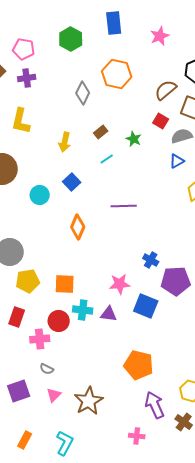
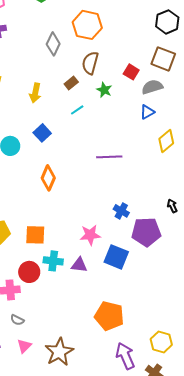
brown semicircle: (166, 90) -> (90, 63), moved, turned -35
purple line: (124, 206) -> (109, 157), moved

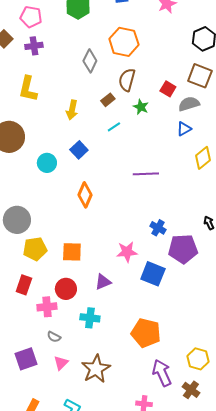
cyan cross: (53, 261) -> (90, 318), moved
purple triangle: (79, 265) -> (103, 282), moved, turned -30

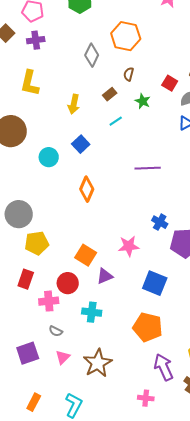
brown semicircle: (127, 80) -> (129, 74), size x0.6
orange square: (72, 252) -> (86, 255), moved, turned 30
blue square: (153, 274) -> (155, 283), moved

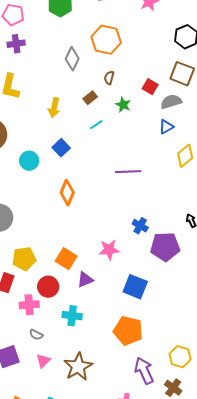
yellow pentagon: (37, 243) -> (24, 259), moved

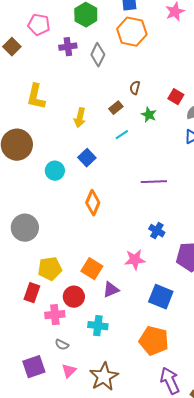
orange hexagon: (106, 40) -> (132, 32), moved
purple cross: (16, 44) -> (68, 47), moved
gray diamond: (72, 59) -> (98, 55), moved
blue cross: (140, 226) -> (157, 231), moved

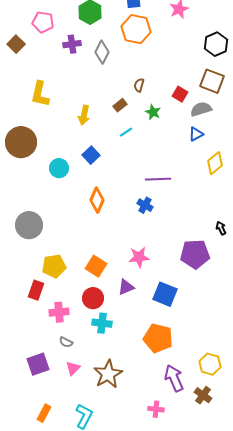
blue cross: (157, 231) -> (145, 205), moved
purple triangle: (111, 290) -> (126, 287), moved
red circle: (74, 297) -> (93, 298), moved

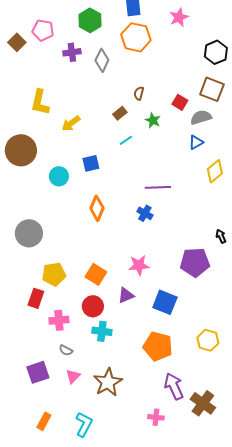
brown square: (16, 44) -> (17, 42), moved
yellow arrow: (84, 115) -> (71, 123), moved, turned 42
blue square: (91, 155) -> (91, 163), turned 30
yellow hexagon: (210, 364) -> (208, 340), moved
brown cross: (203, 395) -> (203, 403), size x1.4

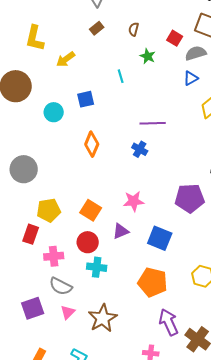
brown rectangle: (120, 113) -> (97, 28), moved
cyan line: (126, 140) -> (121, 76), turned -72
gray semicircle: (66, 350) -> (61, 286), size x1.6

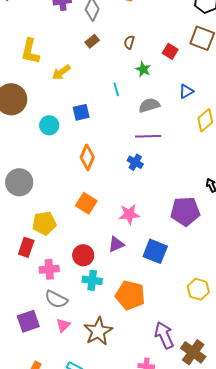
gray semicircle: (196, 53) -> (149, 105), moved
orange square: (91, 210) -> (86, 203), moved
orange pentagon: (153, 282) -> (130, 295), moved

